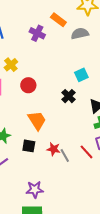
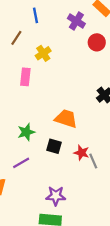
red circle: (28, 85) -> (97, 42), moved
orange trapezoid: (37, 120) -> (66, 119), turned -45

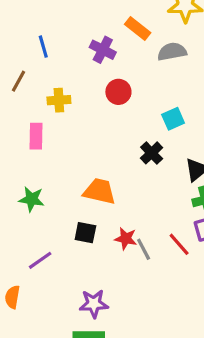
red circle: (97, 42) -> (118, 92), moved
yellow cross: (43, 53) -> (59, 100), turned 35
green star: (26, 132) -> (32, 199), moved, turned 30

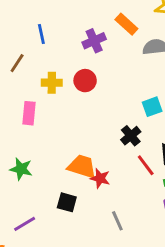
purple cross: (103, 50) -> (94, 41), turned 35
red circle: (118, 92) -> (85, 81), moved
red star: (126, 239) -> (100, 178), moved
red line: (179, 244) -> (146, 165), moved

